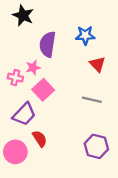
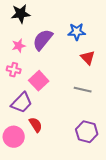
black star: (23, 15) -> (21, 14), turned -30
purple semicircle: (48, 44) -> (43, 40), turned 30
pink star: (33, 68) -> (19, 46), moved

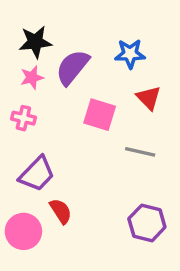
black star: (21, 14) -> (35, 42), moved
pink square: (39, 81) -> (100, 115), moved, turned -30

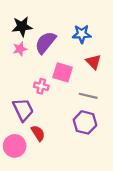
pink cross: (23, 118) -> (41, 86), moved
purple trapezoid: (37, 174) -> (23, 110), turned -70
purple hexagon: (147, 223) -> (85, 122), moved

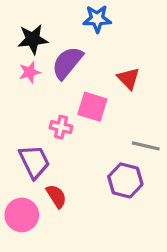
blue star: (82, 34) -> (97, 19), moved
red triangle: (93, 62) -> (128, 78), moved
gray line: (88, 96) -> (146, 146), moved

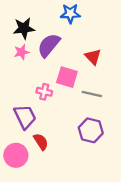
gray line: (146, 146) -> (92, 94), moved

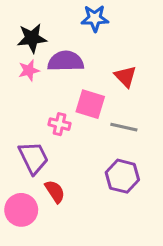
purple semicircle: (49, 45) -> (66, 61), turned 50

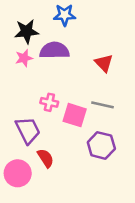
blue star: (95, 18) -> (65, 15), moved
pink square: (90, 104) -> (75, 115), moved

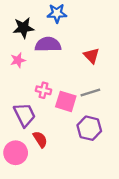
pink star: (24, 58) -> (18, 60), moved
gray line: (103, 105) -> (90, 93), turned -30

